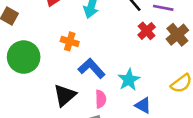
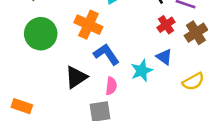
orange cross: (70, 41) -> (88, 25), size x1.5
blue triangle: (143, 105) -> (164, 57), moved

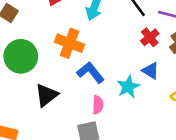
black triangle: (76, 77) -> (46, 95), moved

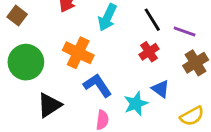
red cross: (150, 37) -> (149, 52), moved

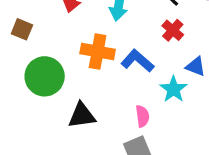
blue L-shape: (97, 85) -> (138, 61), moved
black triangle: (49, 105) -> (82, 116), turned 40

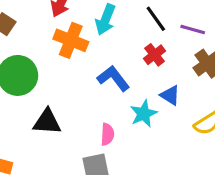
orange cross: (98, 51) -> (71, 40), moved

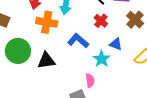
black triangle: (47, 122) -> (46, 61), moved
pink semicircle: (107, 134) -> (90, 80), moved

